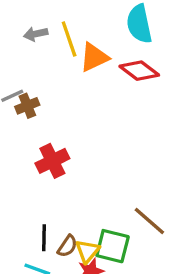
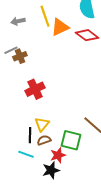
gray arrow: (36, 34) -> (18, 21), moved
brown semicircle: (67, 246) -> (44, 140), turned -144
yellow triangle: (87, 251) -> (42, 124), moved

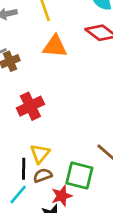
orange triangle: (60, 27) -> (55, 46), moved, turned 30
cyan line: (26, 154) -> (18, 194), turned -70

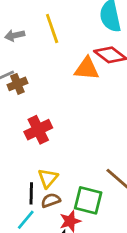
orange triangle: (55, 46) -> (87, 69), moved

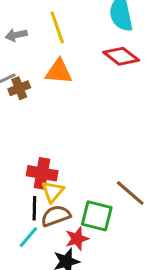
orange triangle: (87, 69) -> (59, 71), moved
red cross: (38, 130) -> (42, 173), moved, turned 36
brown semicircle: (51, 200) -> (56, 216), size x1.4

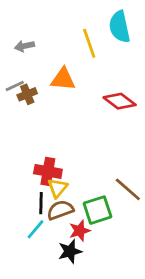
yellow line: (57, 27) -> (89, 43), moved
red diamond: (121, 56) -> (120, 101), moved
green square: (97, 216) -> (97, 210), turned -32

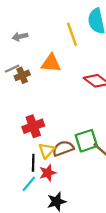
red cross: (48, 171) -> (33, 126), moved, turned -30
brown semicircle: (60, 210) -> (63, 148), moved
green square: (97, 210) -> (86, 141), moved
red star: (80, 231) -> (48, 173), moved

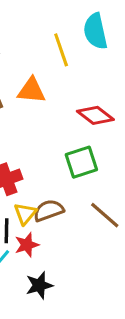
green square: (86, 141) -> (81, 162), moved

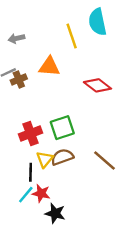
green square: (81, 162) -> (62, 128), moved
red star: (27, 245) -> (41, 193), moved, turned 30
black star: (39, 285) -> (55, 213), turned 30

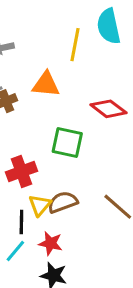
yellow line: (72, 36) -> (75, 45), turned 30
green square: (62, 128) -> (67, 142), moved, turned 30
red star: (41, 193) -> (51, 243), moved

